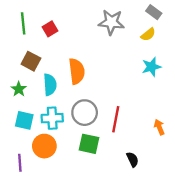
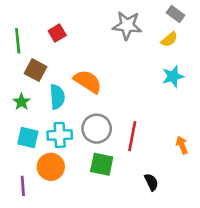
green line: (23, 23) -> (18, 41), moved
orange semicircle: (77, 71) -> (88, 81), turned -50

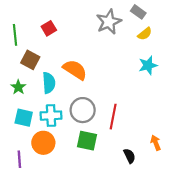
gray rectangle: (176, 14) -> (138, 12), moved
gray star: (127, 25) -> (109, 22), turned -30
orange arrow: (182, 145) -> (156, 143), moved

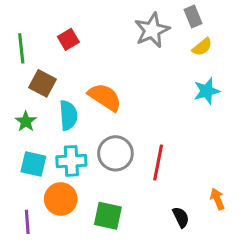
gray rectangle: (138, 12) -> (193, 17), turned 32
green square: (87, 141) -> (108, 216), moved

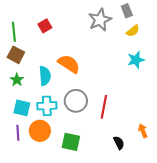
brown square: (42, 83) -> (16, 55), moved
purple line: (27, 222) -> (18, 133), moved

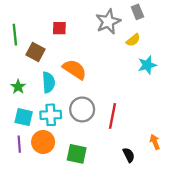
red square: (45, 26) -> (59, 28), moved, turned 32
yellow semicircle: (133, 31) -> (133, 40), moved
brown square: (16, 55) -> (36, 52), moved

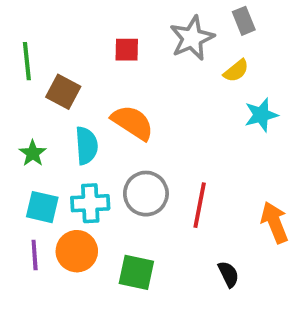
red square: (59, 28) -> (127, 50), moved
orange arrow: (155, 142) -> (275, 222), moved, size x1.5

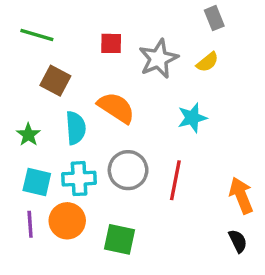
gray star: (192, 38) -> (158, 59), moved
green line: (27, 61) -> (37, 35), moved, turned -68
cyan star: (261, 115) -> (192, 118), moved
black semicircle: (228, 274) -> (238, 241), moved

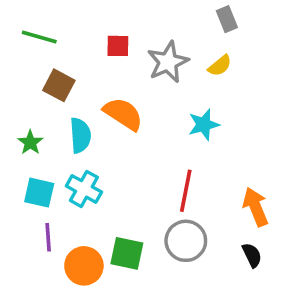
gray circle: (128, 170) -> (186, 241), moved
cyan cross: (79, 179) -> (84, 189), turned 32
orange circle: (67, 221) -> (84, 266), moved
purple line: (30, 224) -> (48, 237), moved

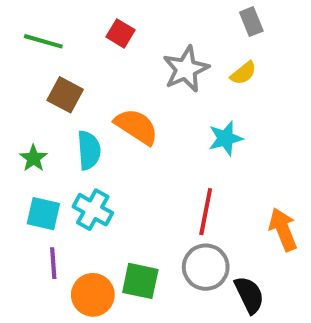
red square: (118, 46) -> (121, 33), moved, turned 30
black semicircle: (252, 255) -> (249, 295), moved, size x1.4

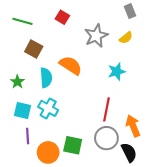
orange arrow: (283, 229) -> (133, 126), moved

